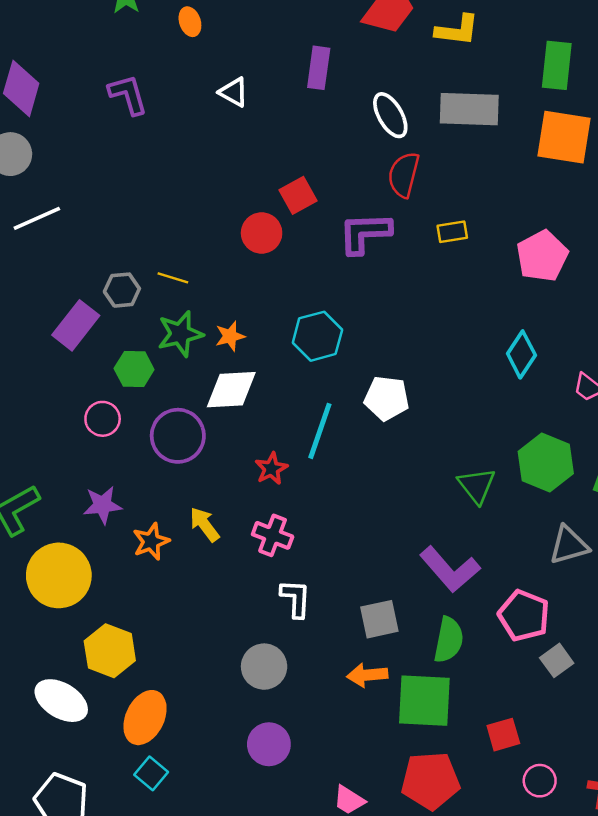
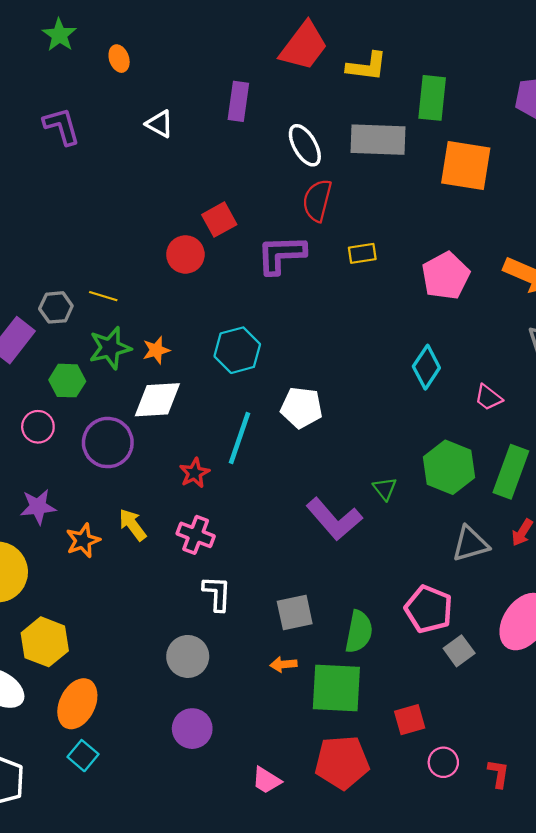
green rectangle: (557, 65) -> (432, 98), moved
green triangle: (477, 486) -> (385, 489), size x0.7
purple L-shape: (450, 569) -> (334, 519), moved
orange arrow: (367, 675) -> (283, 664), size x0.7

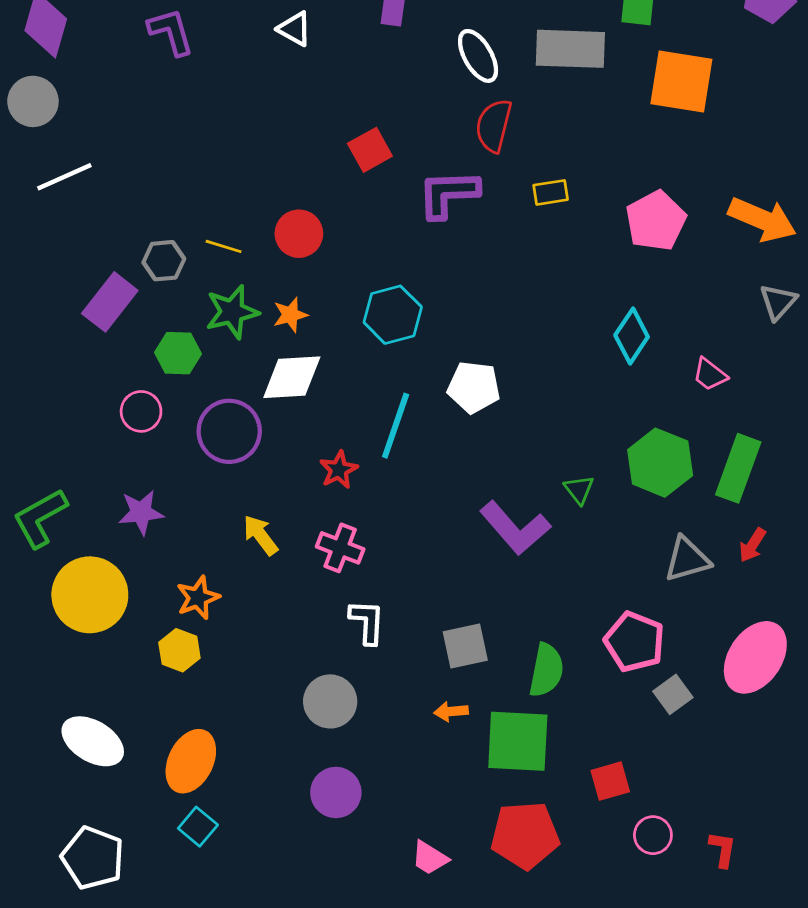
red circle: (185, 254) -> (299, 234), moved
orange star: (83, 540) -> (198, 598), moved
yellow hexagon: (45, 642) -> (179, 650), moved, size x0.7

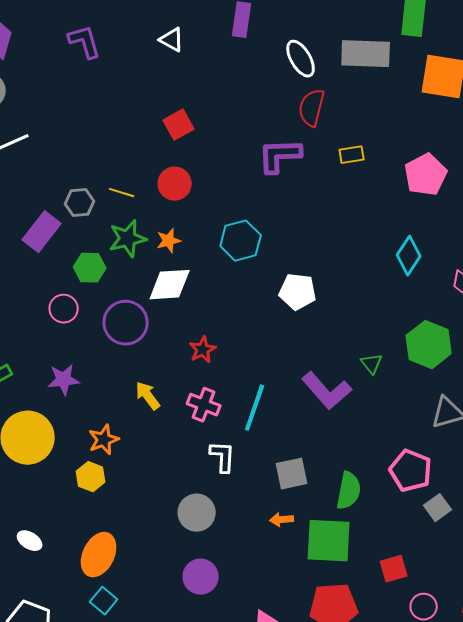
red square: (370, 150) -> (179, 125), moved
cyan line: (396, 426) -> (255, 408), moved
white ellipse: (93, 741) -> (30, 541), size x0.6

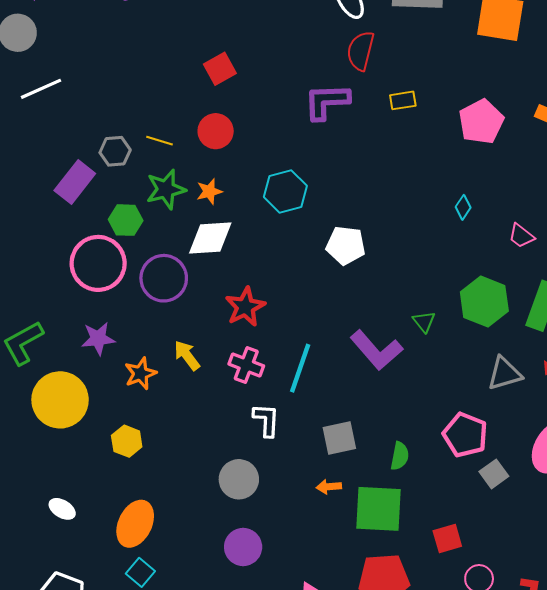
cyan diamond: (409, 256) -> (463, 207), size x0.6
pink circle: (64, 309) -> (98, 263), size x1.8
red star: (203, 350) -> (245, 307), size x1.4
orange star: (104, 440) -> (140, 373), moved
green semicircle: (349, 491) -> (400, 456), size x0.7

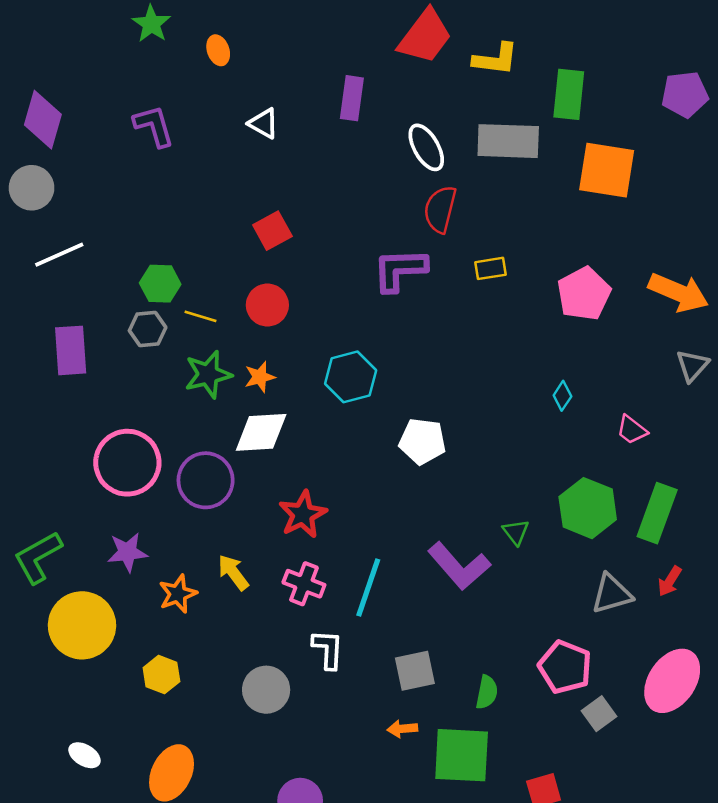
purple rectangle: (75, 182) -> (71, 350), moved, turned -42
green hexagon: (126, 220) -> (160, 284), moved
gray circle: (239, 479) -> (266, 690), moved

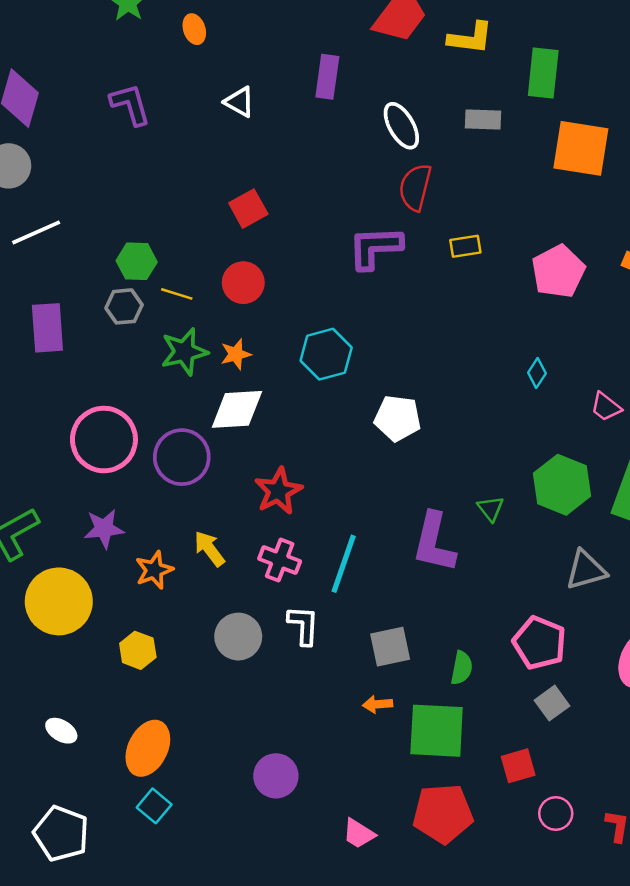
gray rectangle: (508, 141) -> (483, 119), size x0.6
purple L-shape: (459, 566) -> (434, 542), turned 54
gray circle: (266, 690) -> (238, 637), moved
gray square: (599, 714) -> (552, 703), moved

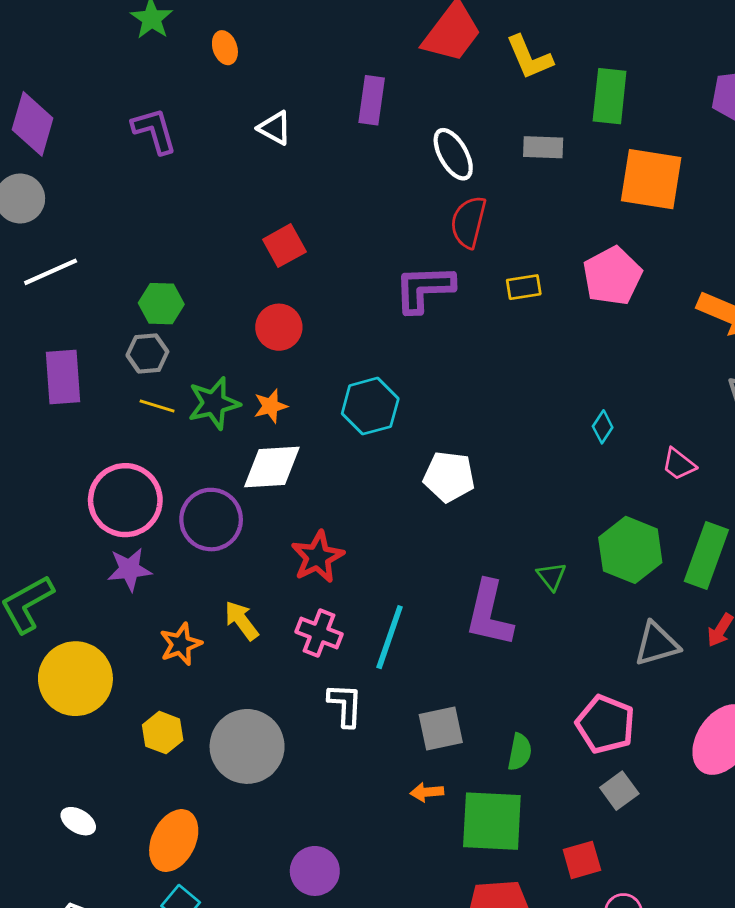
yellow L-shape: (470, 38) -> (529, 57), turned 60
pink pentagon: (558, 271) -> (612, 276), moved
yellow line: (177, 294) -> (157, 406), moved
purple star: (104, 529) -> (129, 569), moved
gray circle: (238, 637) -> (247, 746), moved, size x1.4

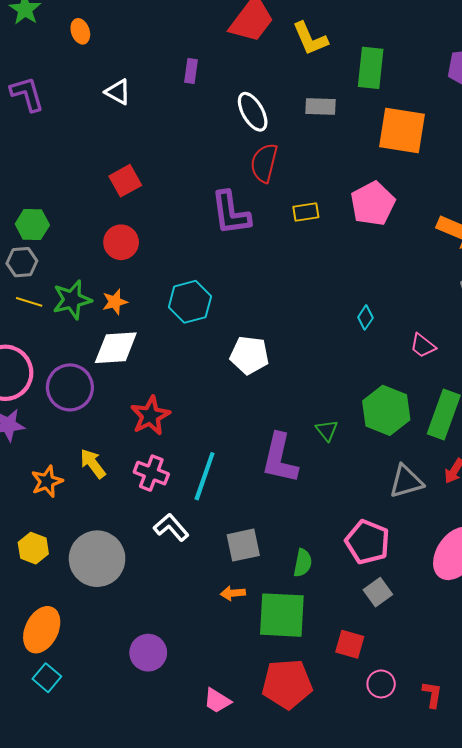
purple rectangle: (372, 100) -> (191, 71), size x0.7
purple L-shape: (424, 288) -> (231, 213), turned -96
white L-shape: (345, 705) -> (171, 527), turned -44
red square: (582, 860) -> (350, 644), turned 32

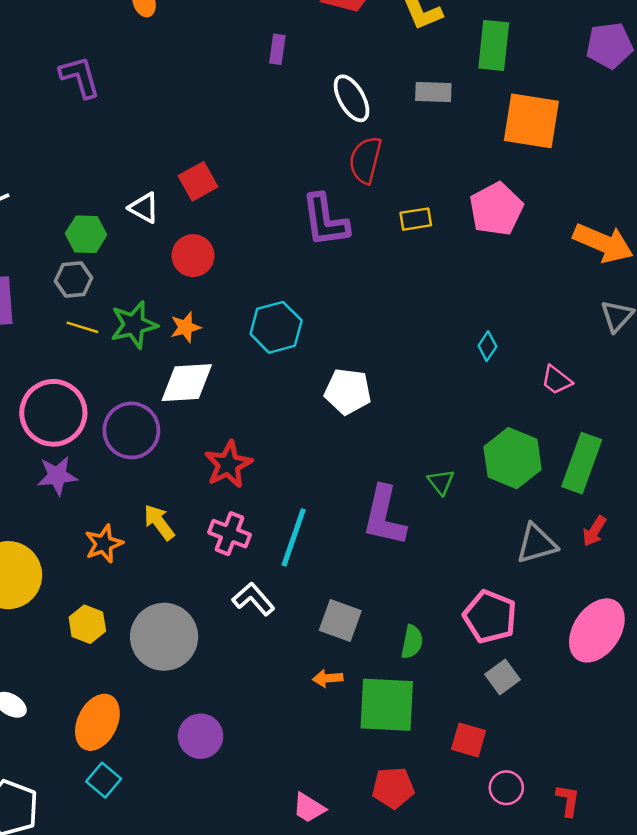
white triangle: (118, 92) -> (144, 208), moved
gray square: (243, 545) -> (340, 620), turned 32
purple circle: (148, 653) -> (201, 736), moved
red pentagon: (287, 684) -> (393, 788), size x0.7

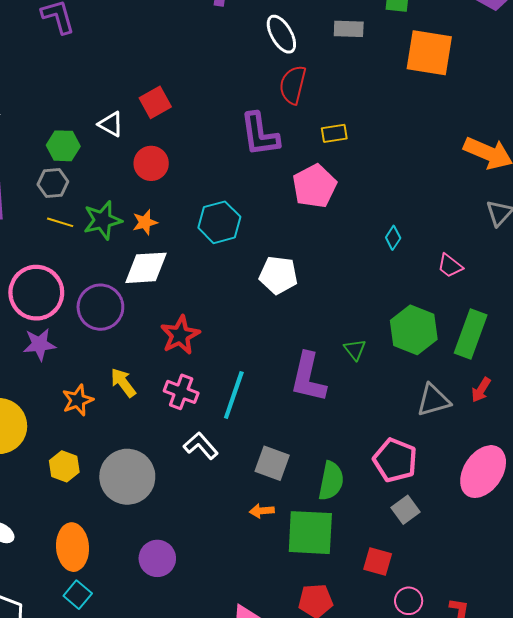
pink pentagon: (496, 209) -> (315, 186), moved
green semicircle: (412, 642) -> (331, 481), size x1.4
orange ellipse: (97, 722) -> (73, 547), turned -30

